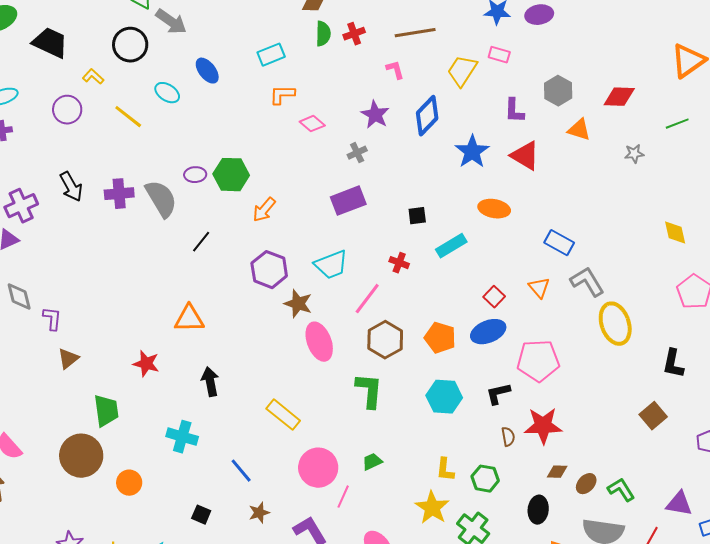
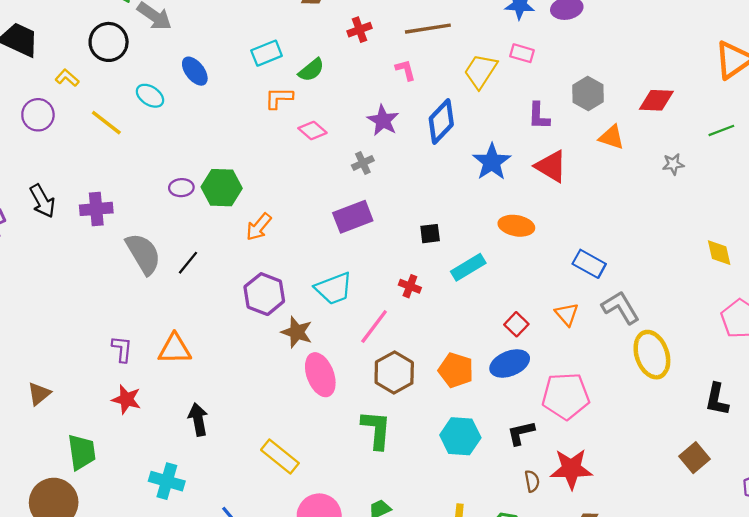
green semicircle: (323, 34) -> (311, 70), moved, turned 50
gray semicircle: (161, 199) -> (143, 254), moved
purple L-shape: (52, 319) -> (122, 349), moved

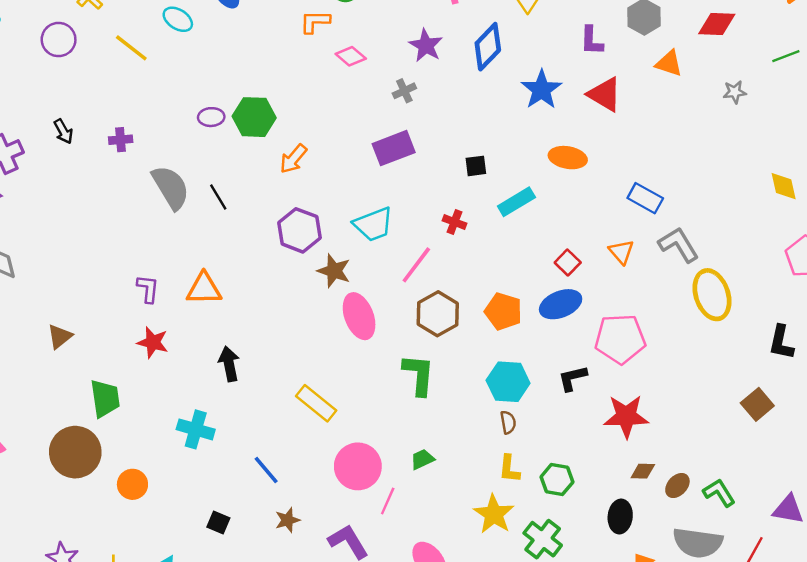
black arrow: (42, 201) -> (63, 131), size x0.7
purple cross: (96, 209) -> (121, 140), size x0.7
black line: (188, 263) -> (218, 197), turned -70
brown semicircle: (532, 481) -> (508, 422), moved

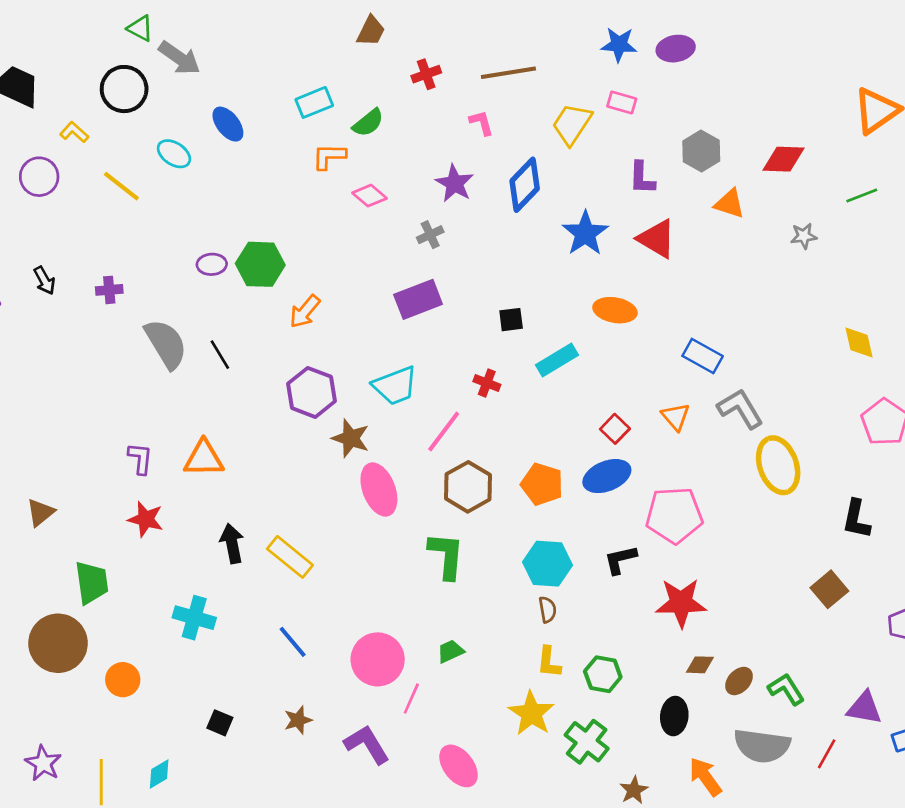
yellow rectangle: (316, 403) -> (290, 557), moved
blue line: (266, 470) -> (293, 642), moved

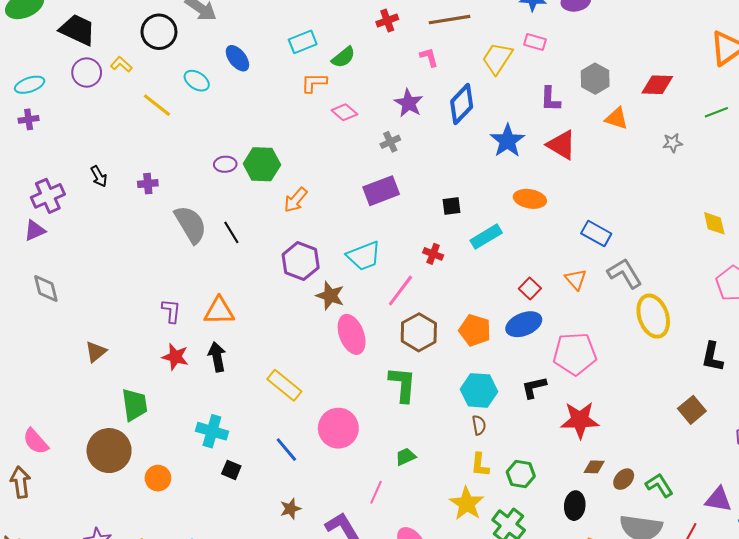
purple circle: (39, 177) -> (87, 73), moved
black arrow: (232, 543) -> (217, 357), moved
pink circle: (378, 659) -> (338, 428), moved
black square: (220, 723) -> (231, 470), moved

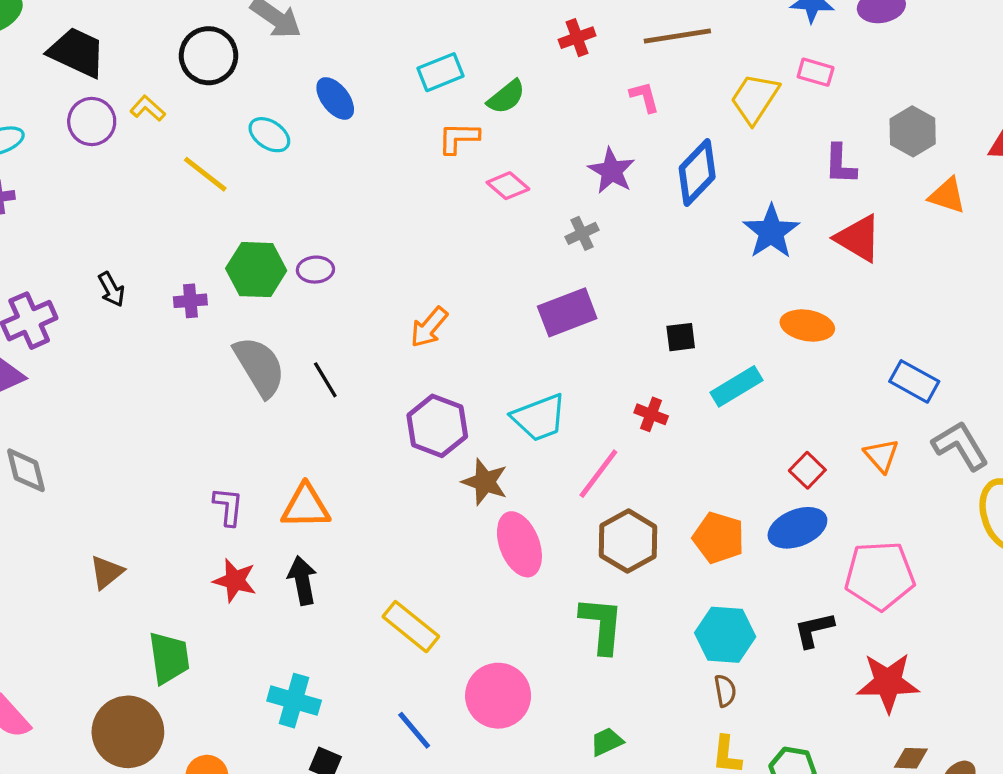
green hexagon: (262, 164) -> (256, 270), moved

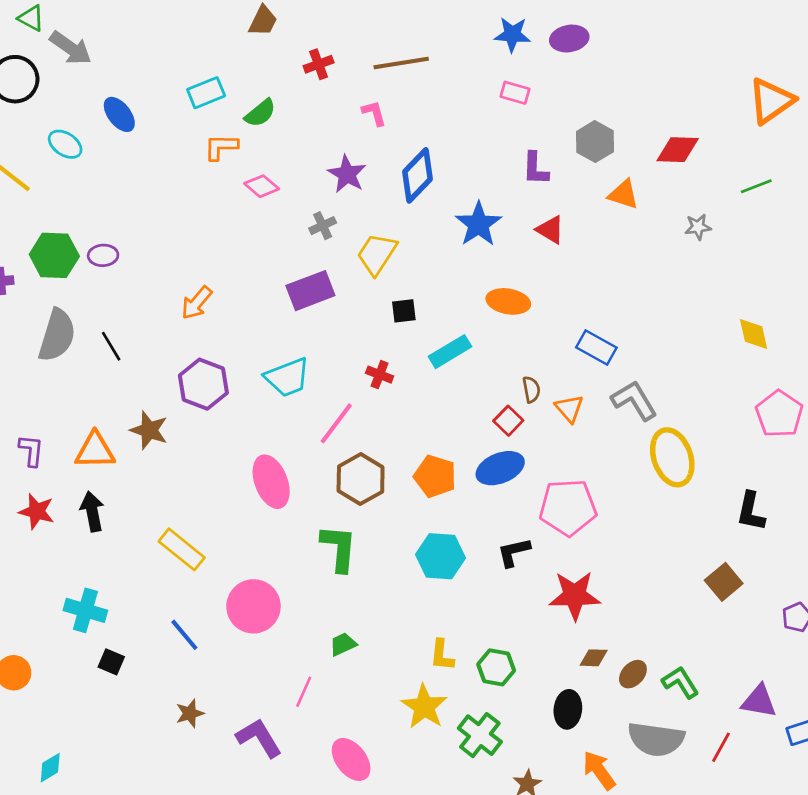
yellow trapezoid: (755, 98) -> (377, 254), moved
red triangle: (858, 238) -> (550, 230), size x0.7
gray semicircle: (260, 367) -> (57, 335), turned 48
brown star: (485, 482) -> (149, 430), moved
brown semicircle: (725, 691) -> (531, 390), moved

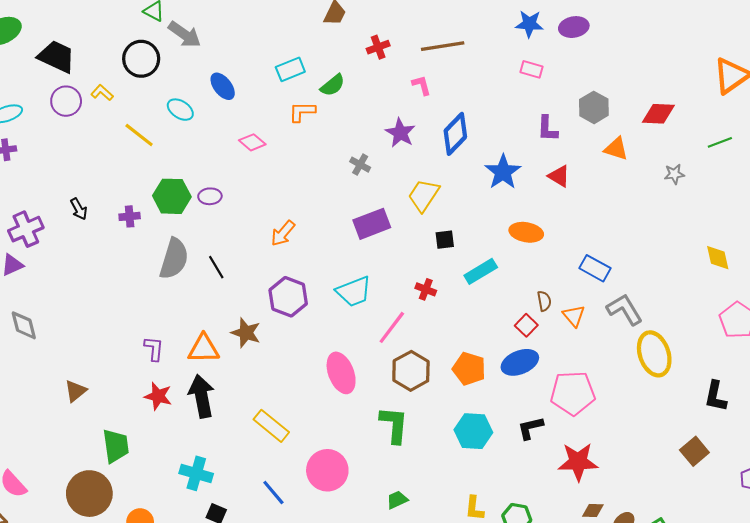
pink diamond: (262, 186) -> (252, 142), moved
gray cross: (323, 226) -> (360, 165), moved, turned -36
black arrow: (92, 511) -> (201, 396), size x1.4

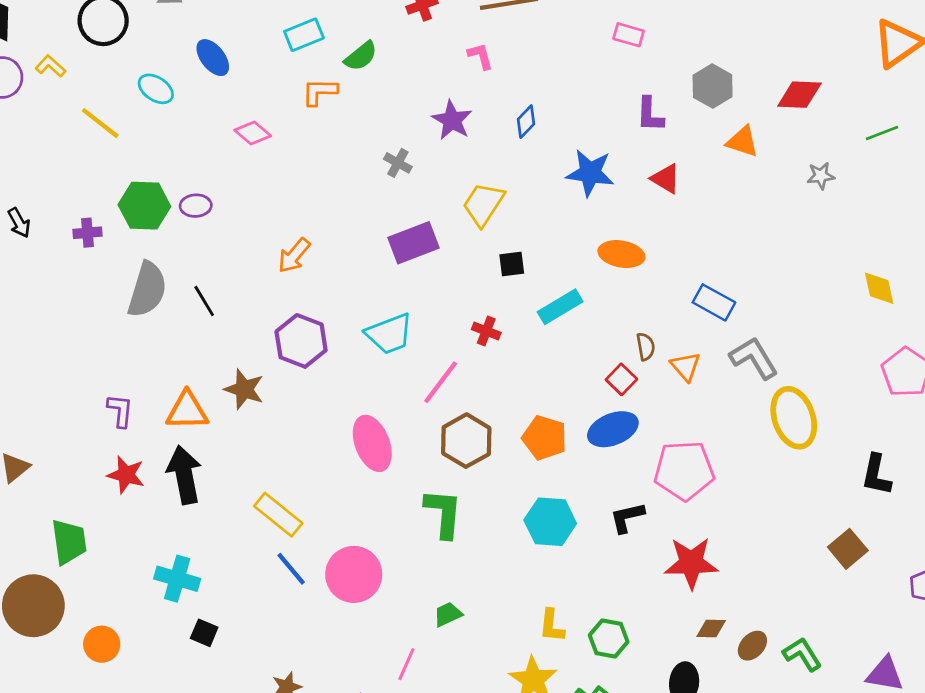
blue diamond: (455, 134) -> (526, 122), size x0.6
blue star: (503, 172) -> (590, 173), turned -30
blue line: (273, 492) -> (291, 569), moved

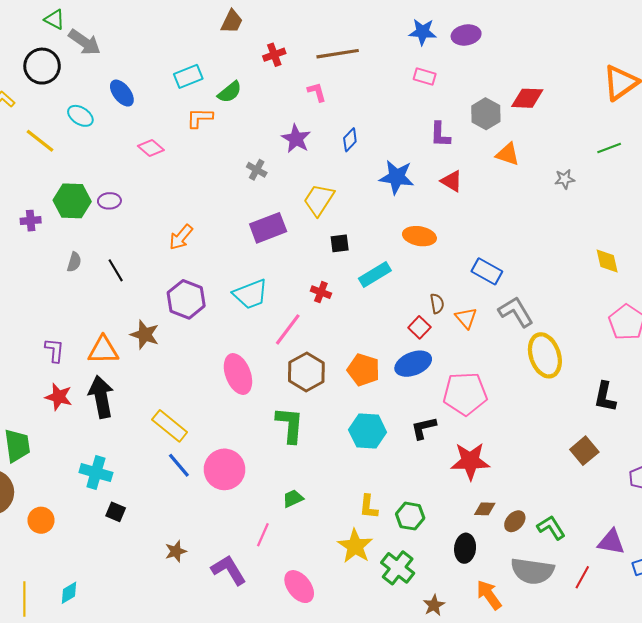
red diamond: (799, 95) -> (527, 98), moved
gray semicircle: (147, 290) -> (74, 262), size x0.5

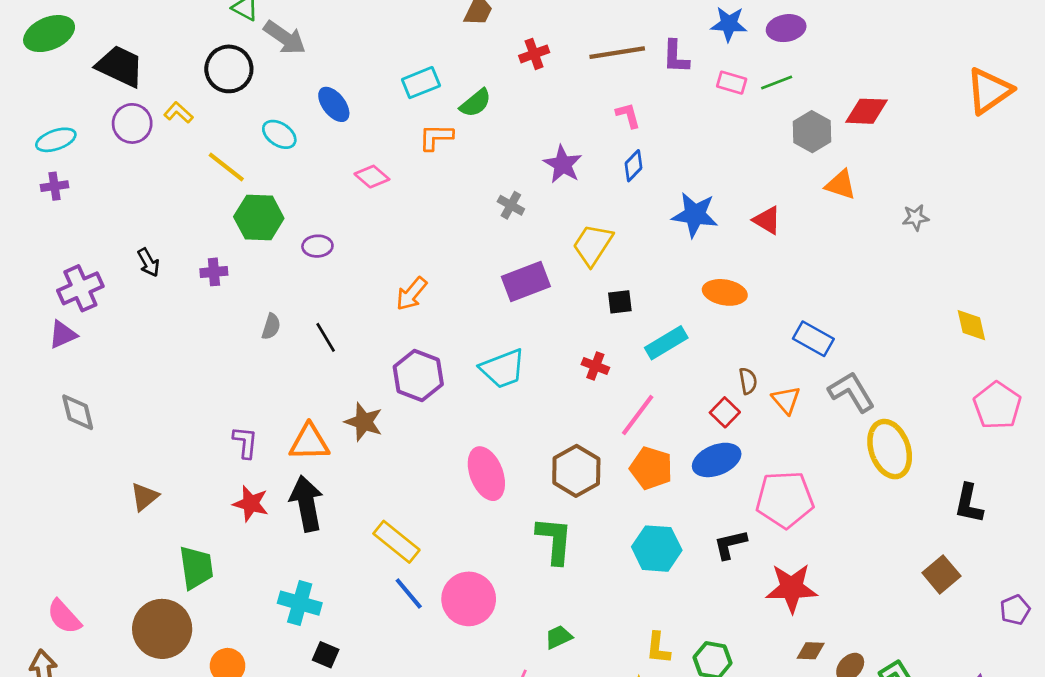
pink L-shape: (317, 92) -> (628, 115), moved
purple L-shape: (440, 135) -> (676, 57), moved
green line: (609, 148) -> (777, 83), moved
green hexagon: (72, 201) -> (259, 217), moved
pink line: (288, 329) -> (638, 415), moved

